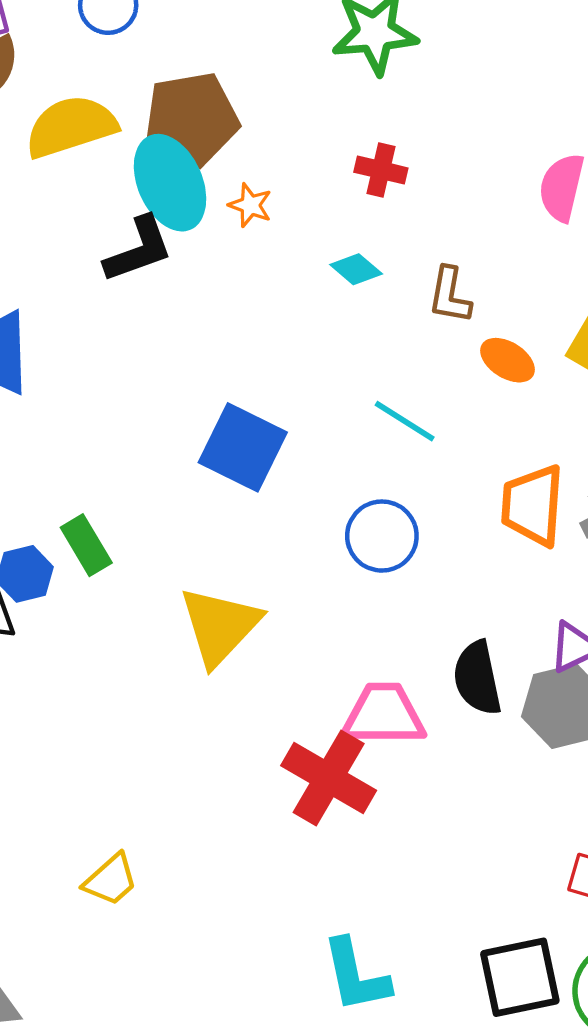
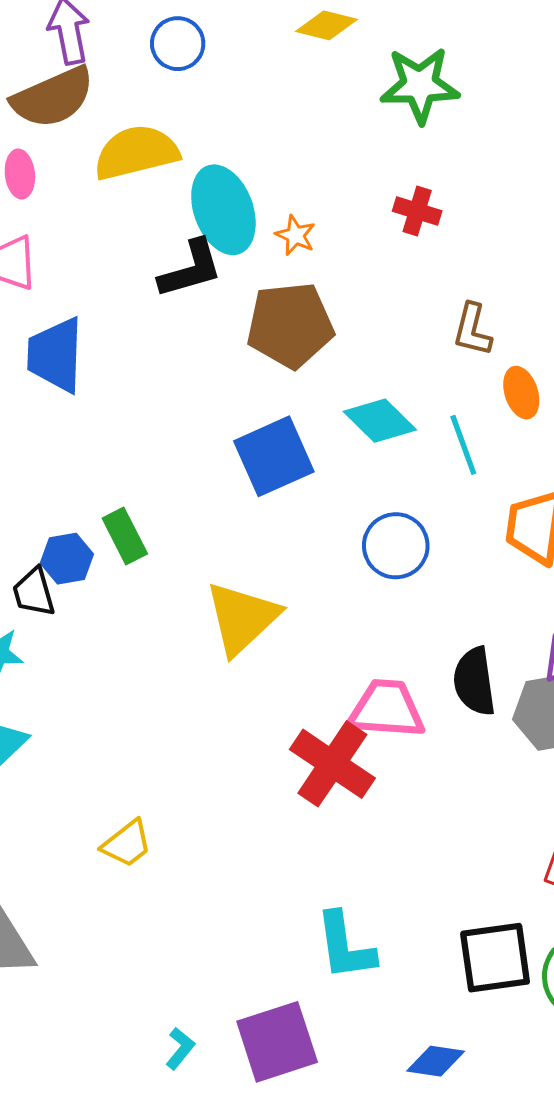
brown pentagon: (191, 119) -> (290, 325), moved
cyan diamond: (356, 269) -> (380, 421), moved, size x1.5
orange ellipse: (508, 360) -> (521, 393), turned 36
cyan line: (405, 421) -> (463, 445), moved, turned 34
blue square: (243, 447) -> (274, 456), turned 36

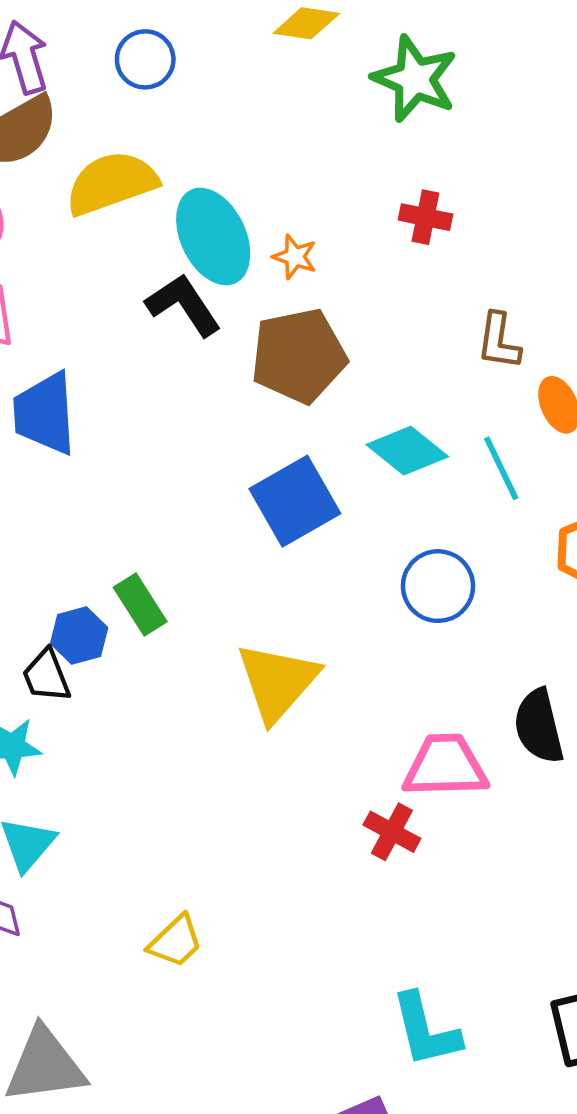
green star: (420, 85) -> (415, 79), turned 30
black L-shape: (191, 269) -> (184, 305), turned -102
red cross: (332, 764) -> (392, 832), size x0.6

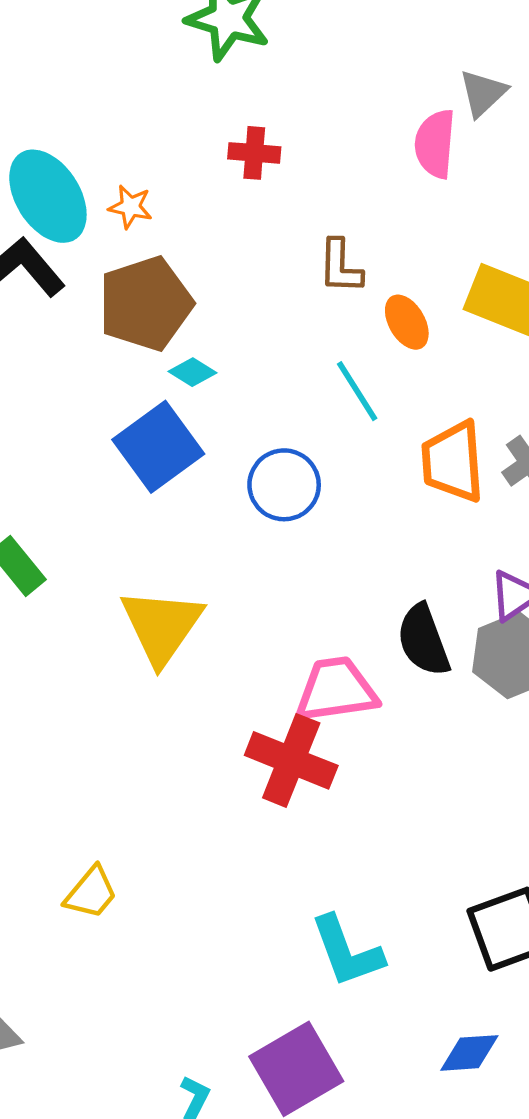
cyan diamond: (407, 451) -> (193, 372), moved, size x0.6
blue circle: (438, 586) -> (284, 485), moved
red cross: (392, 832) -> (291, 760), size x1.6

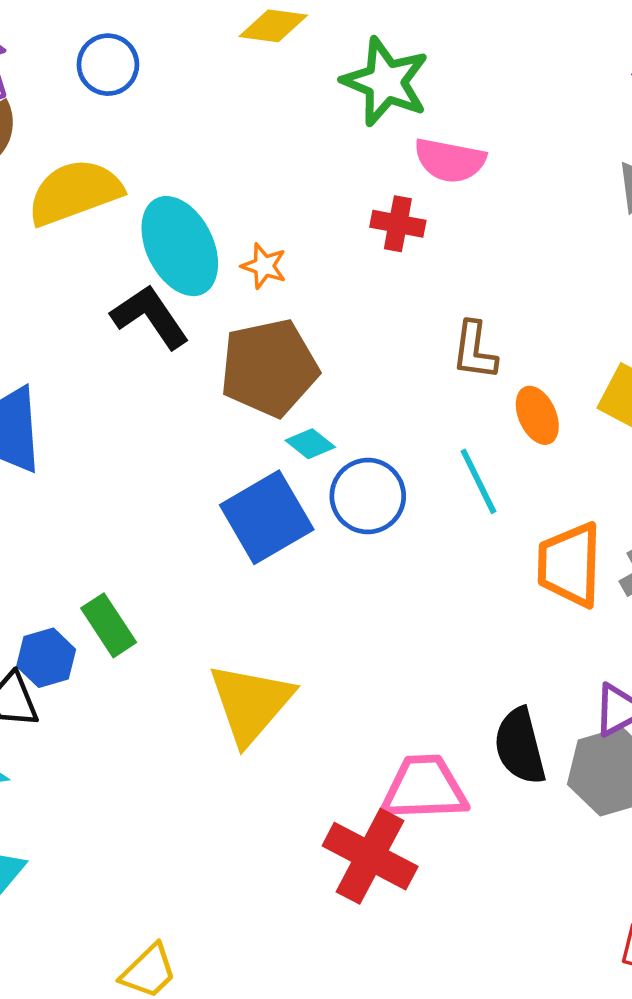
pink semicircle: (435, 144) -> (450, 160), moved, turned -90
blue circle: (284, 485) -> (368, 496), moved

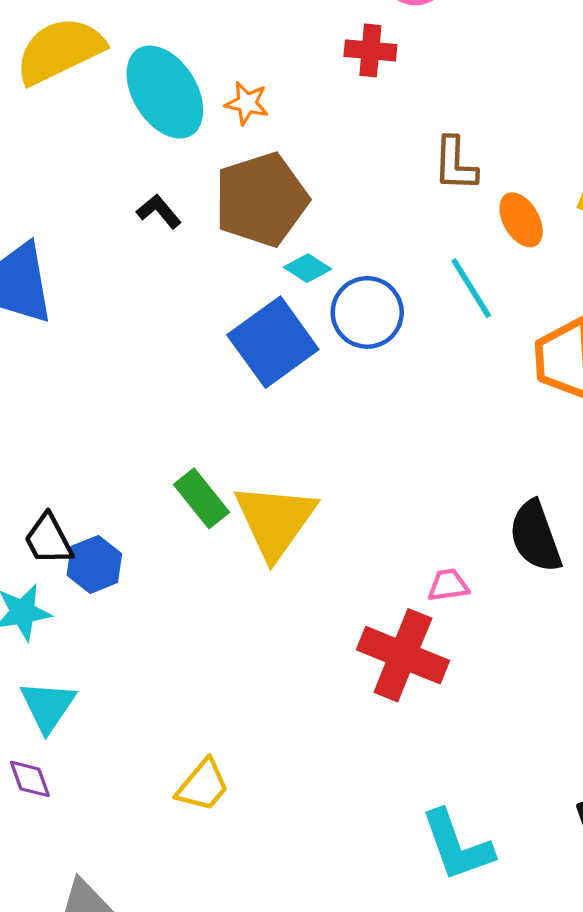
black L-shape: (150, 317) -> (159, 211), moved, size x0.6
green rectangle: (109, 625) -> (202, 498), moved
blue hexagon: (46, 658) -> (94, 564), moved
pink trapezoid: (424, 788) -> (448, 585), size x0.5

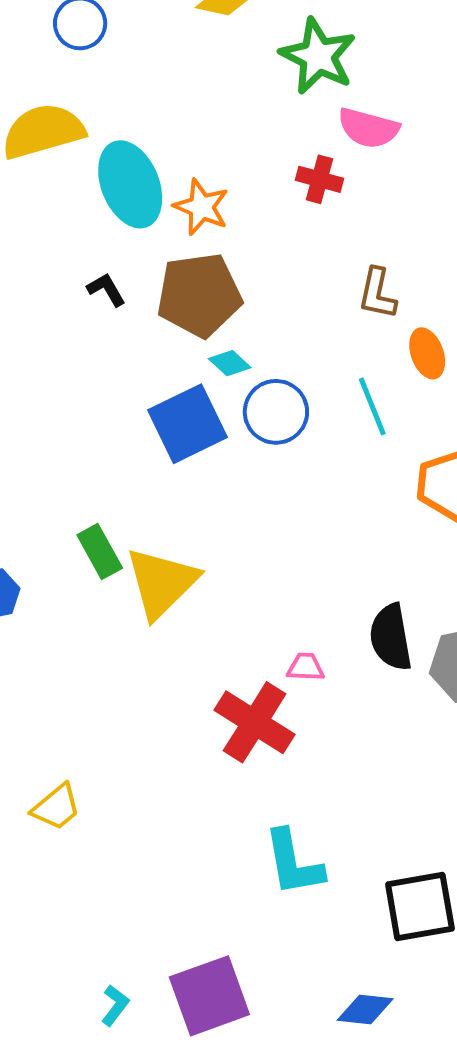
orange star: (247, 103) -> (201, 207), size x1.4
cyan L-shape: (457, 846) -> (293, 863), moved

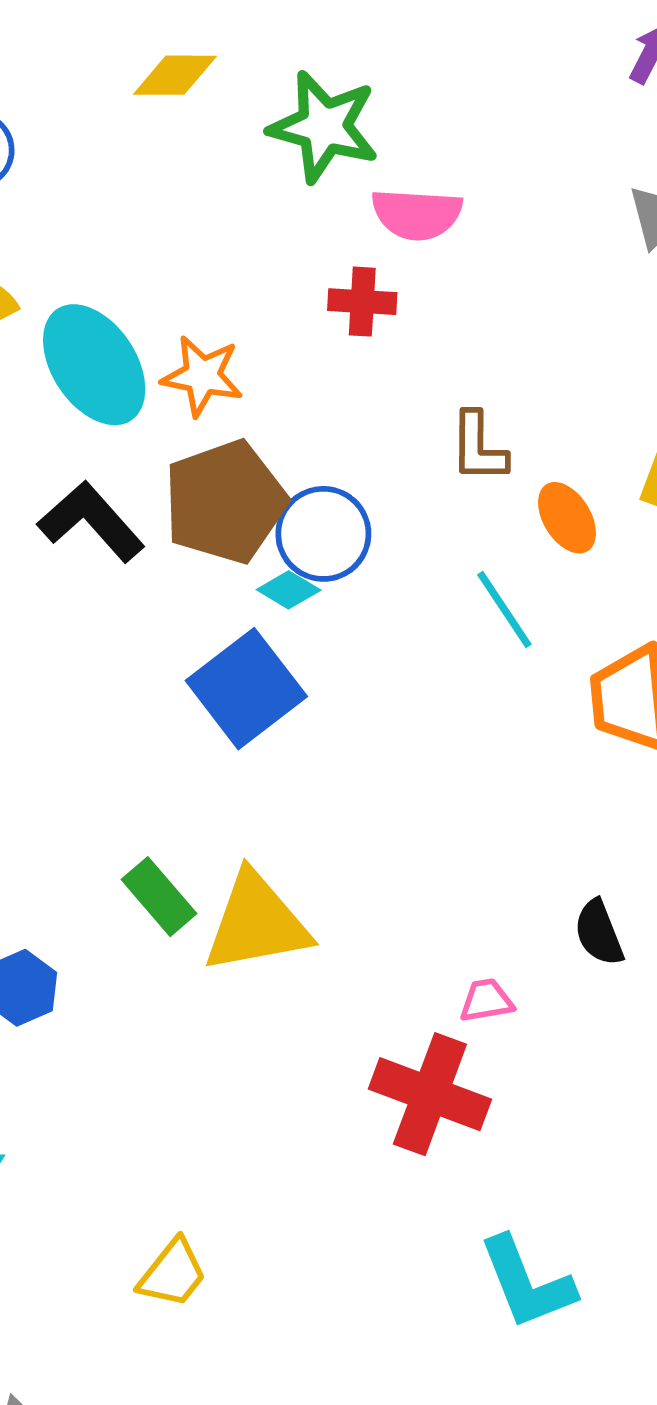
black L-shape: (106, 290) -> (91, 522), size x1.8
blue circle: (276, 412) -> (323, 534), moved
yellow triangle: (162, 583) -> (256, 923), turned 46
black semicircle: (391, 637) -> (599, 933), size x0.7

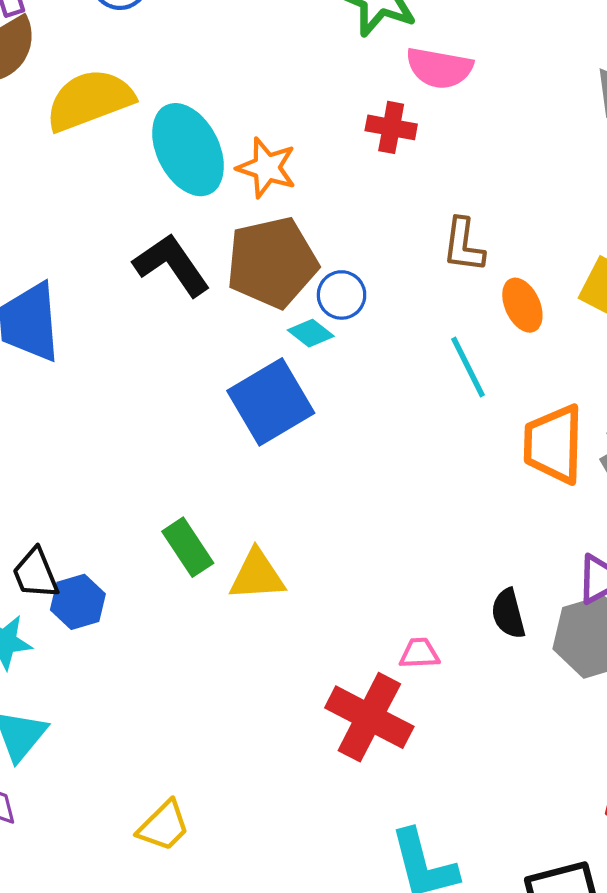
blue circle: (323, 534) -> (342, 295), size x0.7
yellow triangle: (256, 923) -> (257, 575), size x0.7

